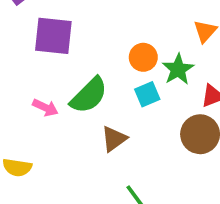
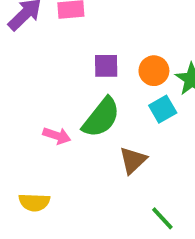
purple square: (53, 36) -> (106, 66), moved, size x0.6

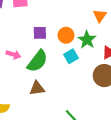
pink arrow: (57, 136) -> (13, 55), moved
brown triangle: (133, 160) -> (37, 88), moved, turned 35

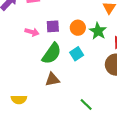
pink arrow: (13, 55) -> (32, 32), moved
cyan square: (71, 56) -> (77, 54), moved

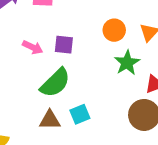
orange circle: (78, 28) -> (114, 30), moved
cyan square: (77, 54) -> (80, 114), moved

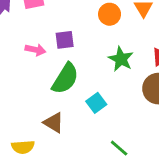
green star: (127, 63) -> (121, 59), moved
brown triangle: (50, 120) -> (54, 123), moved, turned 45

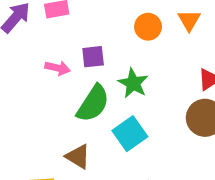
green star: (121, 59) -> (133, 83), moved
cyan square: (96, 103) -> (130, 134), size x1.4

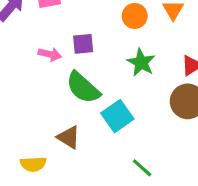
green star: (133, 83) -> (141, 62), moved
green semicircle: (93, 103) -> (83, 88), turned 99

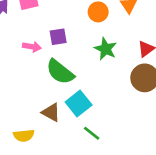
cyan square: (117, 116) -> (79, 103), moved
green line: (142, 168) -> (92, 133), moved

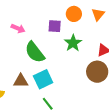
purple square: (58, 37) -> (55, 26), moved
brown triangle: (51, 112) -> (21, 81), turned -42

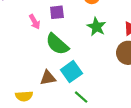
purple square: (55, 26) -> (57, 12), moved
pink arrow: (18, 28) -> (35, 22), turned 48

